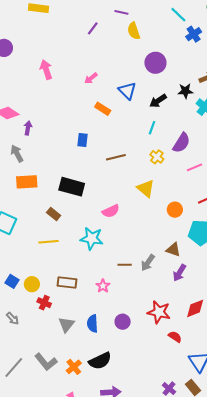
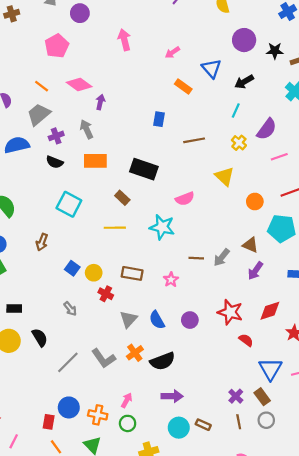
black star: (185, 91) -> (275, 51), moved
blue semicircle: (92, 324) -> (157, 320), turned -30
orange cross: (74, 367) -> (135, 353), moved

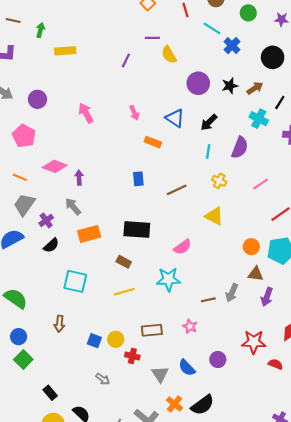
pink arrow: (172, 52) -> (134, 113), turned -64
purple semicircle: (267, 129) -> (240, 148), moved
black semicircle: (55, 162) -> (51, 245), turned -49
orange circle: (255, 202) -> (251, 247), moved
black rectangle: (14, 308) -> (50, 393), turned 64

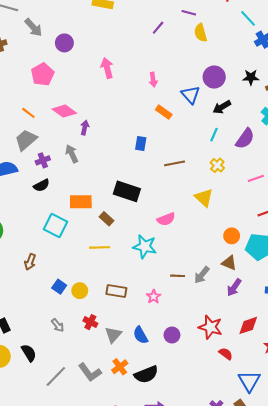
purple circle: (198, 83) -> (214, 77), moved
orange rectangle: (89, 234) -> (81, 202), moved
red cross: (132, 356) -> (90, 322), moved

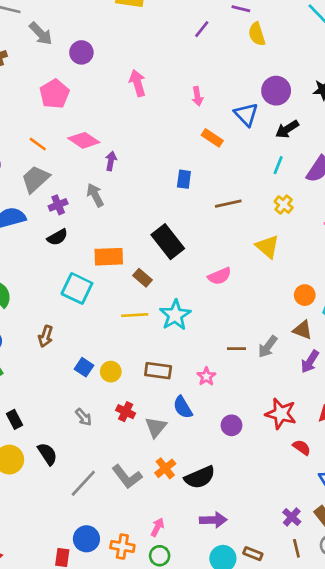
black rectangle: (127, 191) -> (168, 242), turned 35
cyan star: (145, 246) -> (175, 315), moved, turned 30
blue semicircle: (141, 335) -> (183, 407), moved

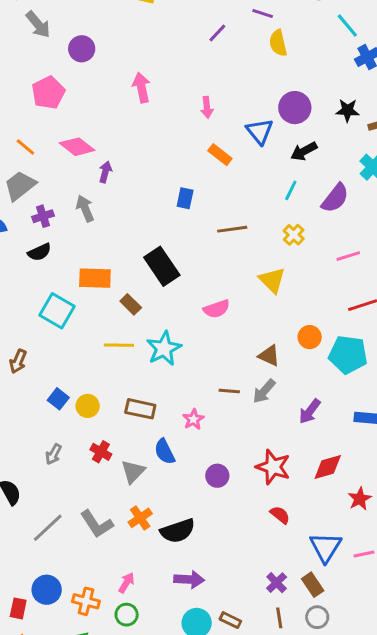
brown triangle: (302, 330) -> (269, 356), moved
gray arrow: (84, 417) -> (54, 454), turned 66
red semicircle: (302, 447) -> (280, 515), moved

